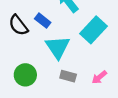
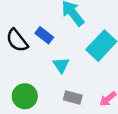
cyan triangle: (58, 47) -> (61, 65), size x0.6

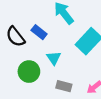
green circle: (25, 96) -> (29, 72), moved

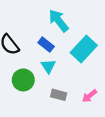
blue rectangle: (39, 32) -> (46, 45), moved

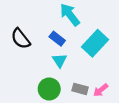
green circle: (23, 80) -> (49, 89), moved
gray rectangle: (59, 95) -> (80, 89), moved

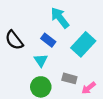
cyan triangle: (59, 60) -> (41, 60), moved
gray rectangle: (80, 89) -> (69, 78), moved

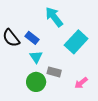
blue rectangle: (48, 40) -> (32, 38), moved
gray rectangle: (69, 78) -> (54, 72), moved

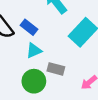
cyan triangle: (36, 57) -> (34, 51), turned 40

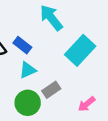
gray rectangle: (56, 69) -> (51, 90), turned -49

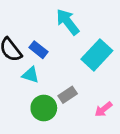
cyan triangle: (28, 70) -> (31, 75), moved, turned 42

